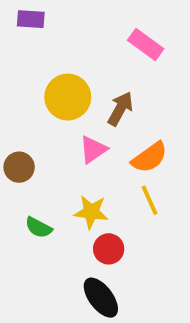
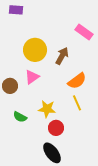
pink rectangle: (146, 44) -> (84, 32), moved
pink triangle: (93, 150) -> (32, 77), moved

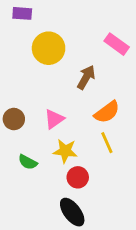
yellow circle: (35, 50) -> (49, 48), moved
pink triangle: (32, 77) -> (54, 119), moved

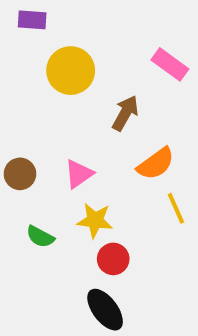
yellow line: (107, 143) -> (176, 208), moved

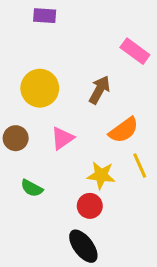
purple rectangle: (32, 20) -> (45, 16), moved
yellow circle: (71, 71) -> (40, 88), moved
yellow star: (95, 220) -> (101, 175), moved

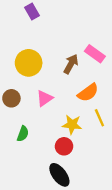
purple rectangle: (45, 16) -> (32, 11), turned 56
pink rectangle: (135, 51) -> (95, 54), moved
green semicircle: (32, 188) -> (23, 134), turned -98

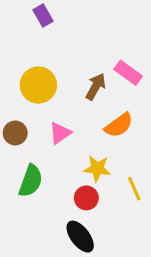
yellow line: (99, 118) -> (134, 189), moved
green semicircle: (23, 134) -> (31, 181), size x1.5

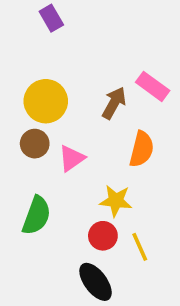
orange semicircle: (119, 125) -> (142, 149), turned -40
brown circle: (15, 133) -> (35, 144), moved
yellow line: (134, 189) -> (140, 247), moved

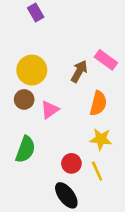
yellow star: (116, 201) -> (101, 139), moved

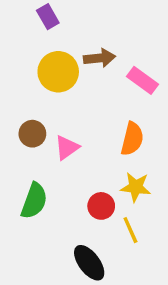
yellow circle: (32, 70) -> (58, 72), moved
brown arrow: (79, 71) -> (99, 58), moved, turned 55
red circle: (71, 163) -> (101, 206), moved

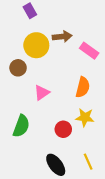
brown circle: (32, 134) -> (18, 68), moved
yellow line: (130, 230) -> (88, 162), moved

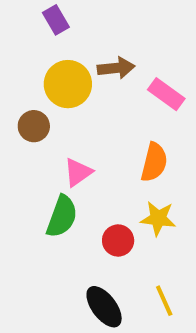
green semicircle: (21, 126) -> (62, 216), moved

